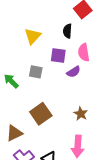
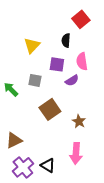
brown square: (41, 114) -> (50, 109), moved

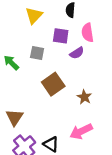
brown triangle: (14, 140) -> (15, 117), turned -30
pink arrow: (76, 153) -> (81, 131), turned 60

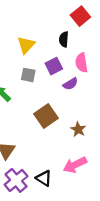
purple square: (61, 36) -> (54, 66), turned -35
gray square: (37, 53) -> (28, 75), moved

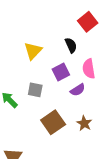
black semicircle: (64, 39) -> (71, 45), turned 152
gray square: (28, 75) -> (35, 90), moved
brown star: (78, 129) -> (84, 123), moved

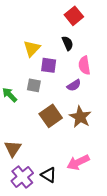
red square: (88, 22) -> (74, 16), moved
purple square: (61, 72) -> (49, 65), moved, turned 35
brown star: (84, 123) -> (80, 117), size x1.5

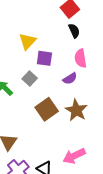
black semicircle: (68, 43) -> (74, 31), moved
gray square: (34, 85) -> (30, 78), turned 32

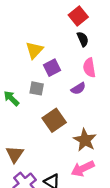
purple square: (44, 58) -> (52, 68), turned -35
gray square: (30, 78) -> (37, 88), turned -32
brown star: (76, 110) -> (85, 140), moved

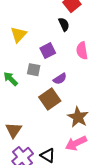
black semicircle: (83, 39) -> (64, 24), moved
yellow triangle: (34, 50) -> (19, 34), moved
purple semicircle: (78, 88) -> (60, 79), moved

